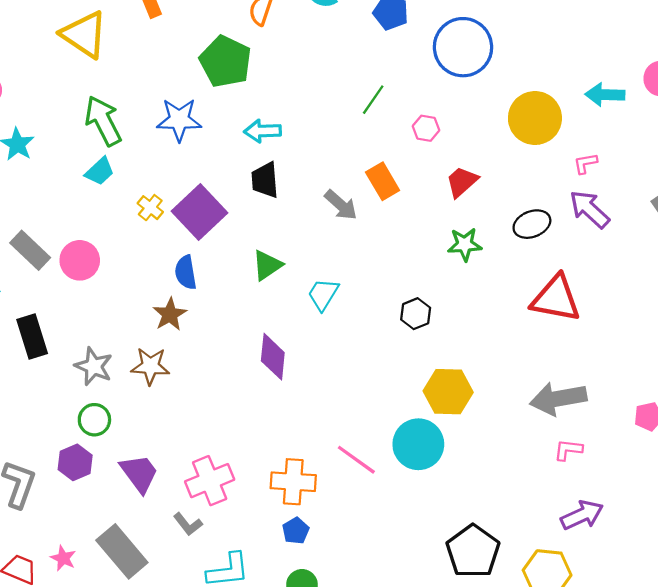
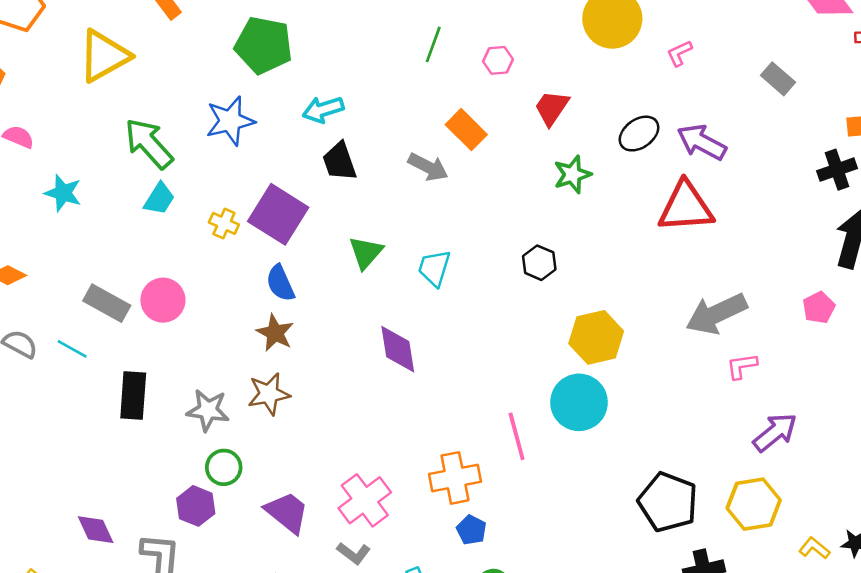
yellow triangle: (84, 34) -> (104, 56), turned -48
purple arrow: (589, 209) -> (702, 142), moved
black rectangle: (32, 337) -> (133, 396), turned 36
pink line: (356, 460) -> (517, 436), turned 54
purple hexagon: (75, 462) -> (196, 506), moved

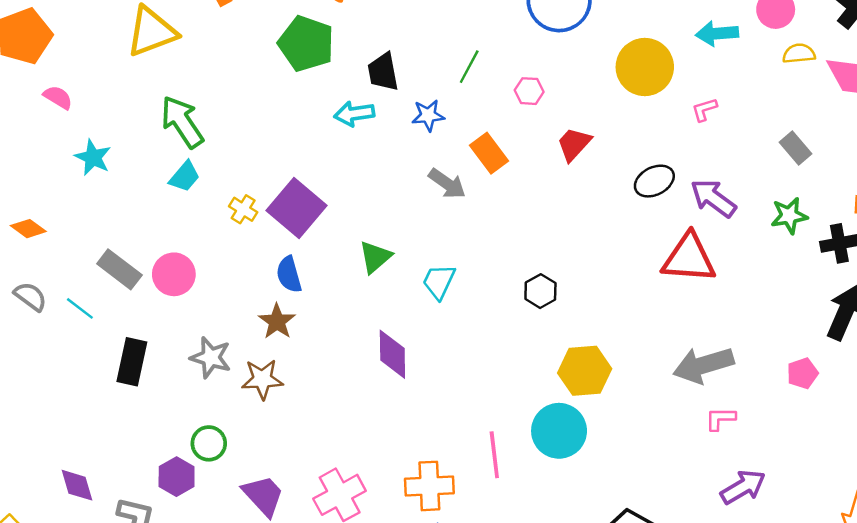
blue star: (230, 121) -> (428, 115), moved, size x0.7
black trapezoid: (340, 162) -> (383, 72), moved
green star: (572, 174) -> (789, 216), moved
gray star: (208, 410) -> (211, 357), moved

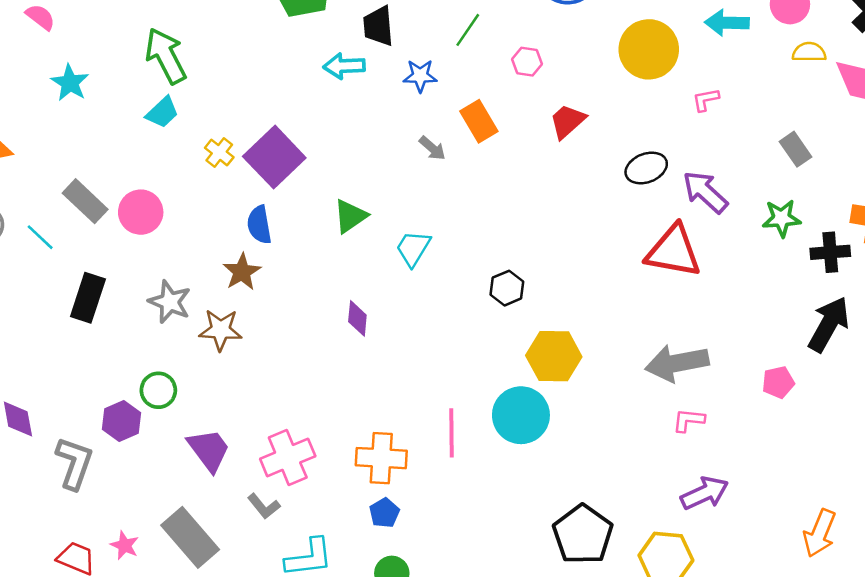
gray arrow: (447, 184) -> (432, 148), size x0.7
black hexagon: (540, 291) -> (507, 288), moved
purple diamond: (392, 354) -> (357, 318), size x0.7

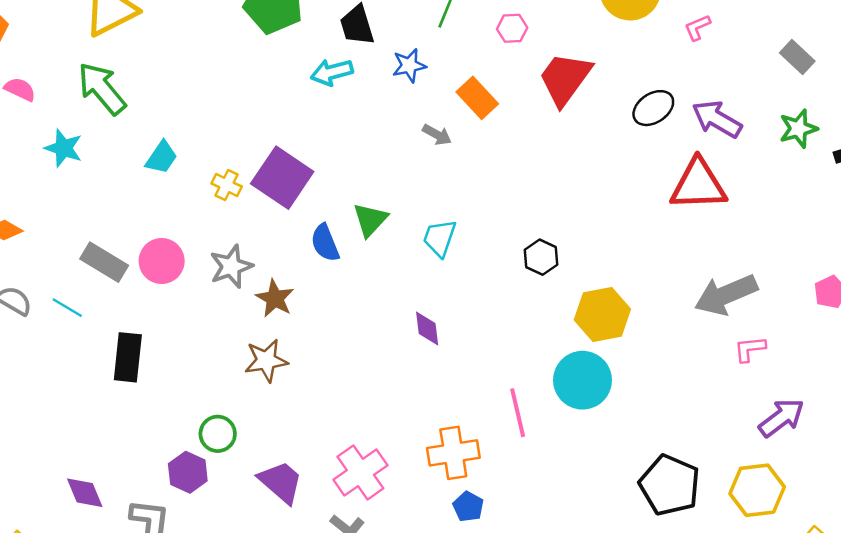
green arrow: (166, 56) -> (102, 89), moved
red trapezoid: (567, 121) -> (565, 79), size x1.5
blue semicircle: (259, 225) -> (325, 243), moved
gray star: (170, 302) -> (231, 266), moved, turned -30
purple diamond: (357, 318) -> (427, 329), moved

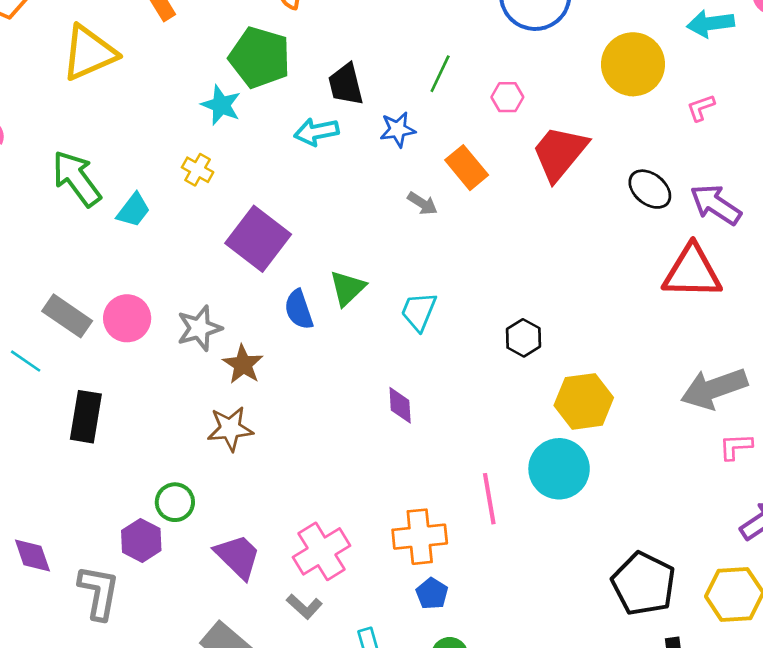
green arrow: (102, 89) -> (77, 178), moved
black ellipse: (653, 108) -> (650, 189), turned 69
cyan star: (64, 148) -> (221, 105), moved
yellow cross: (227, 185) -> (198, 170), moved

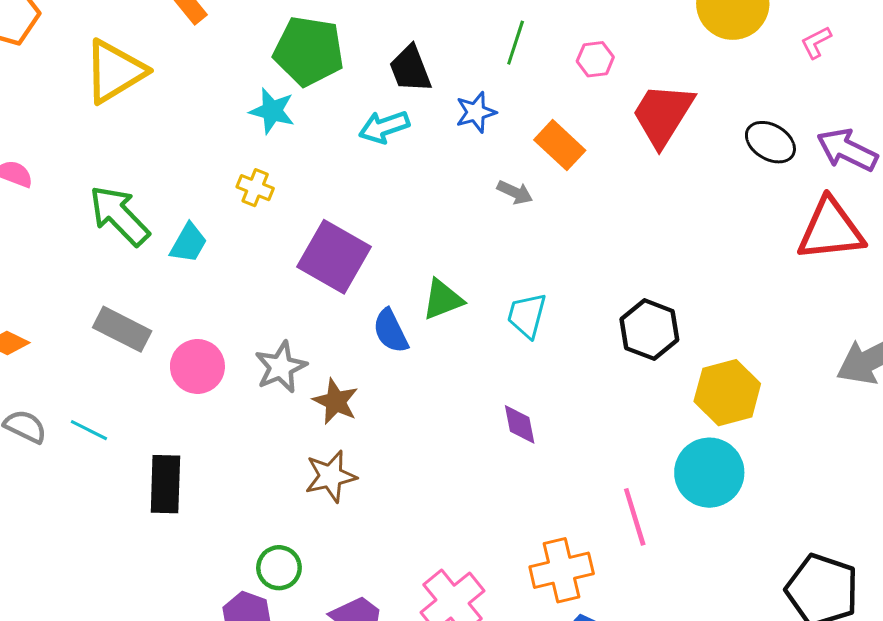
green triangle: (347, 288) -> (443, 299), turned 30
gray rectangle: (67, 316) -> (122, 329), moved
black hexagon: (523, 338) -> (649, 330), size x1.4

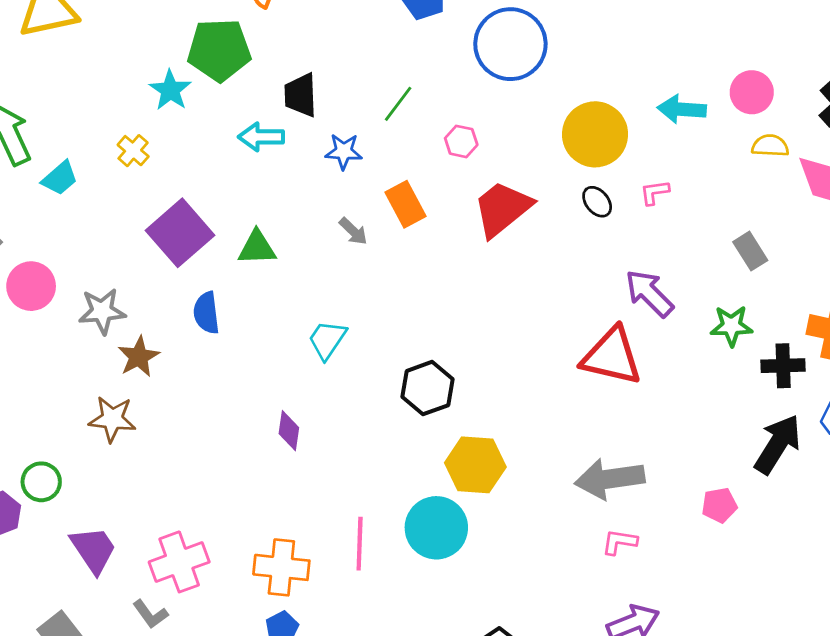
green pentagon: (309, 51) -> (219, 50), turned -30
black ellipse: (770, 142) -> (597, 202), moved, size x0.7
green triangle: (443, 299) -> (257, 248), moved

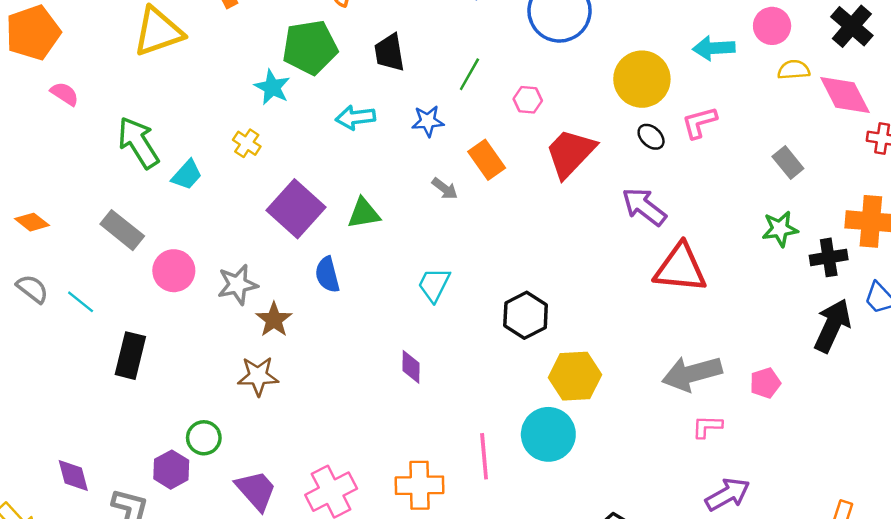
black trapezoid: (301, 95) -> (389, 52), moved
pink L-shape: (655, 192) -> (699, 122), size x1.4
purple arrow: (649, 293) -> (644, 207), moved
pink pentagon: (719, 505) -> (765, 383), moved

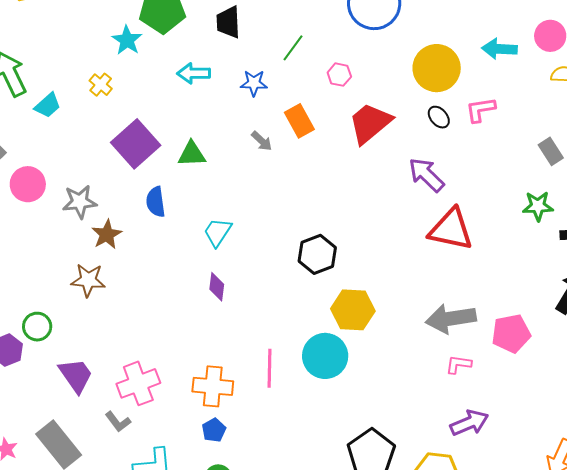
cyan trapezoid: (434, 285) -> (218, 232), moved
pink pentagon: (765, 383) -> (511, 333), size x1.5

